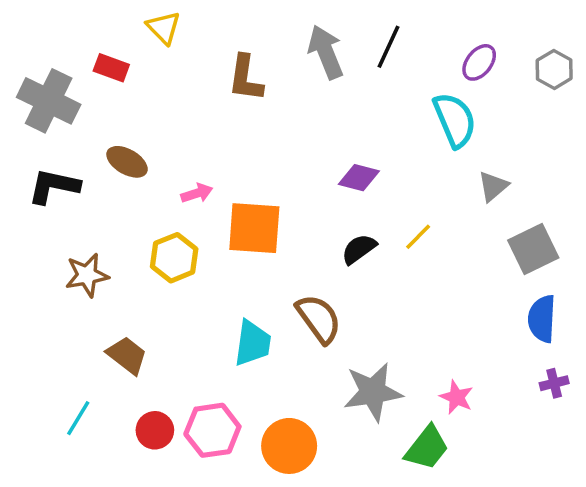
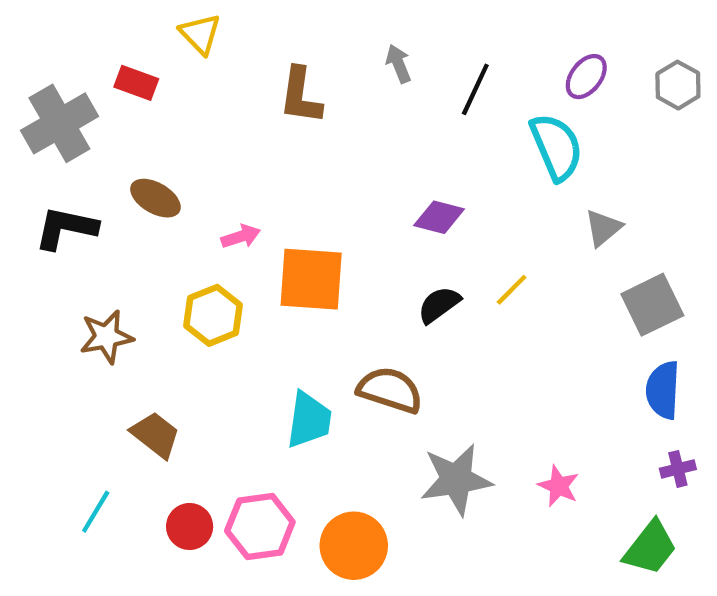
black line: (388, 47) -> (475, 89), moved
gray arrow: (326, 52) -> (399, 64), size x0.6
gray cross: (49, 101) -> (59, 123), turned 34
brown semicircle: (319, 319) -> (390, 390), turned -36
green trapezoid: (427, 448) -> (650, 548), moved

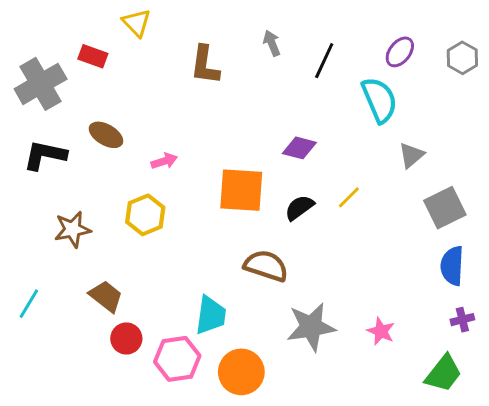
orange square: (311, 279) -> (241, 190), moved
cyan trapezoid: (309, 420) -> (211, 315), moved
cyan line: (96, 512) -> (29, 304), moved
red circle: (190, 526) -> (126, 338), moved

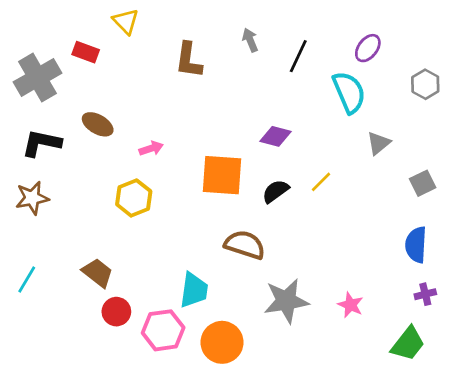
gray hexagon: (462, 58) -> (425, 84), moved
gray square: (445, 208) -> (423, 183), moved, size x0.7
brown star: (73, 229) -> (32, 198), moved

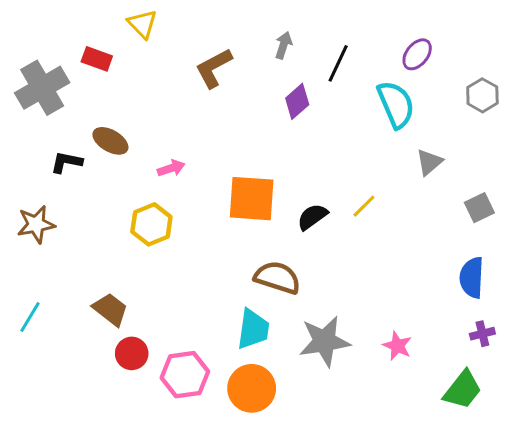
gray arrow: (250, 40) -> (284, 45), turned 40
brown L-shape: (189, 60) -> (214, 68), turned 54
purple diamond: (276, 136) -> (297, 101), moved, turned -56
black L-shape: (41, 143) -> (66, 162), moved, size x0.7
cyan trapezoid: (194, 290) -> (253, 329), moved

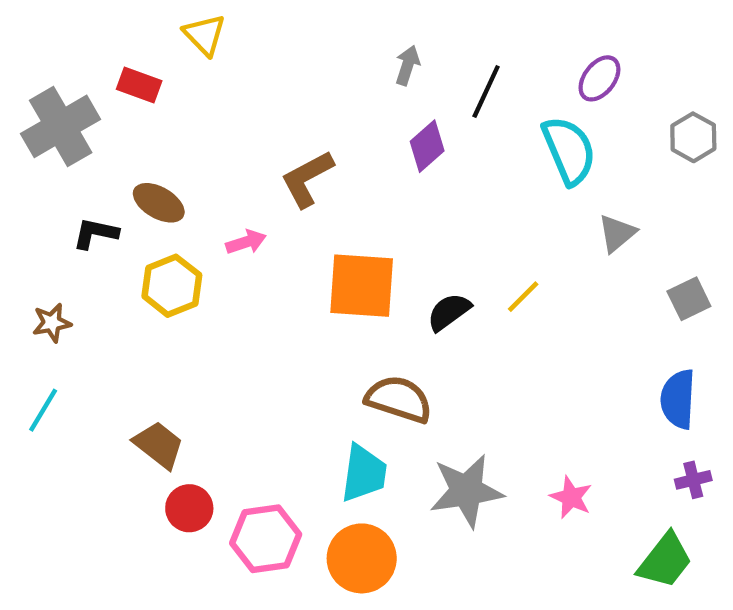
brown L-shape: (214, 68) -> (307, 179), moved
brown star: (36, 224) -> (52, 323), size x0.7
yellow hexagon: (151, 224) -> (172, 286), moved
cyan line: (30, 317) -> (43, 410), moved

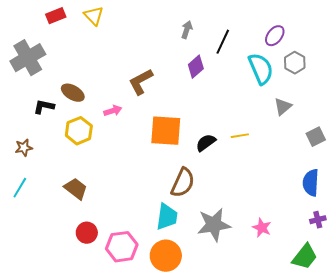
red rectangle: (139, 85) -> (56, 16), moved, turned -42
gray hexagon: (693, 137) -> (295, 63), moved
yellow line: (523, 297) -> (240, 136), turned 36
brown semicircle: (399, 399) -> (183, 183), turned 96
brown trapezoid: (159, 445) -> (76, 189), moved

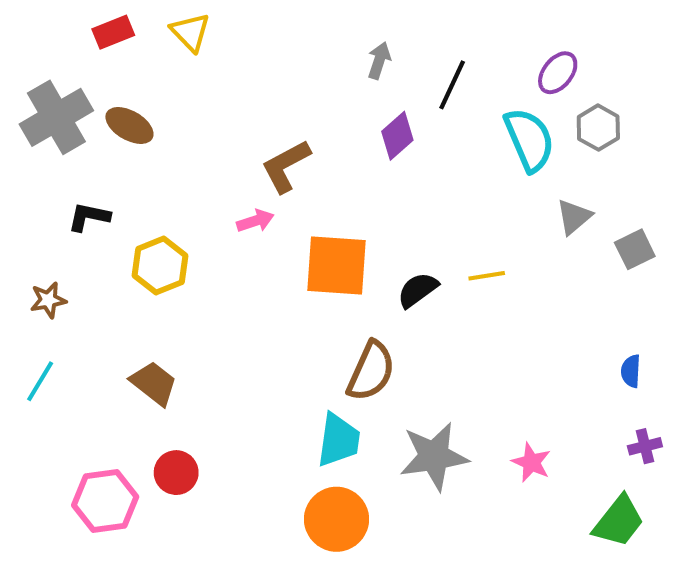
brown ellipse: (73, 93) -> (129, 125), moved
pink arrow: (113, 111) -> (255, 221), moved
gray square: (316, 137) -> (635, 249), moved
blue semicircle: (311, 183) -> (631, 371), size x0.6
pink hexagon: (122, 247) -> (105, 501), moved

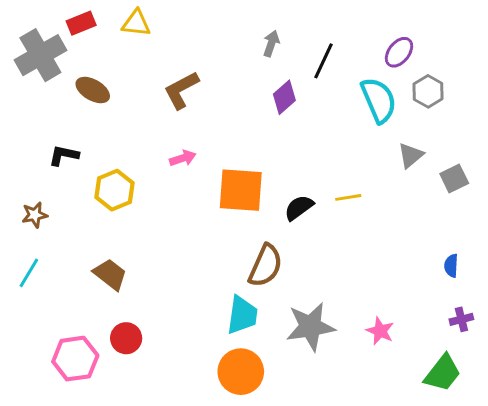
yellow triangle: (190, 32) -> (136, 23), turned -40
gray cross: (56, 117) -> (40, 55), moved
brown L-shape: (286, 166) -> (181, 90), moved

